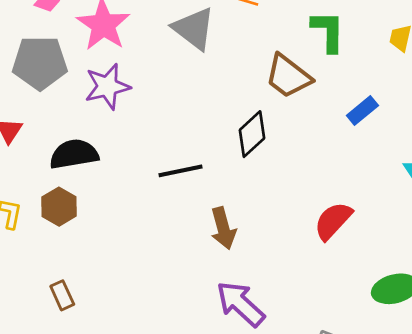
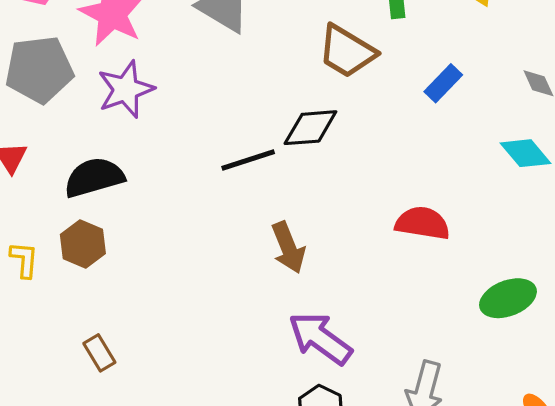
black diamond: (252, 134) -> (310, 128), turned 45
black line: (181, 171) -> (248, 160), moved
red semicircle: (333, 221) -> (422, 223), turned 63

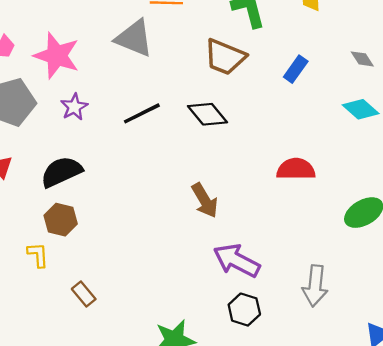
purple star: (126, 89) -> (74, 107), size x0.7
black diamond: (310, 128) -> (208, 114), turned 63
black line: (248, 160) -> (142, 113), moved
yellow L-shape: (24, 260) -> (38, 255), moved

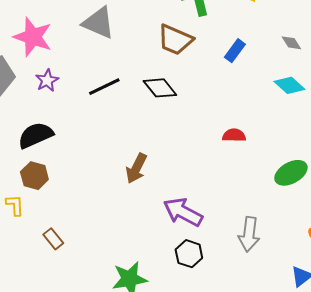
red semicircle: (296, 169) -> (234, 135), size x0.7
brown arrow: (205, 200) -> (136, 168), moved, turned 56

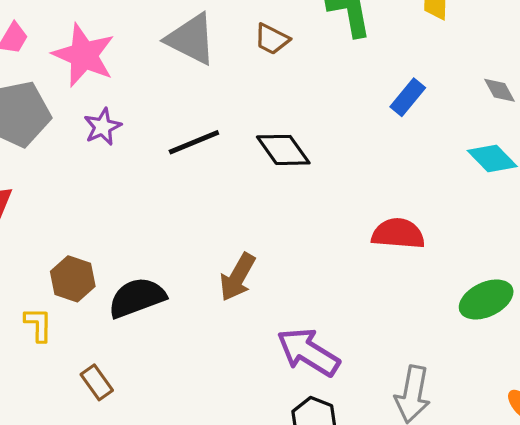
brown trapezoid: (175, 40) -> (272, 39), moved, size x0.6
black semicircle: (36, 135) -> (137, 298), moved
red semicircle: (234, 135) -> (398, 234), size x1.4

